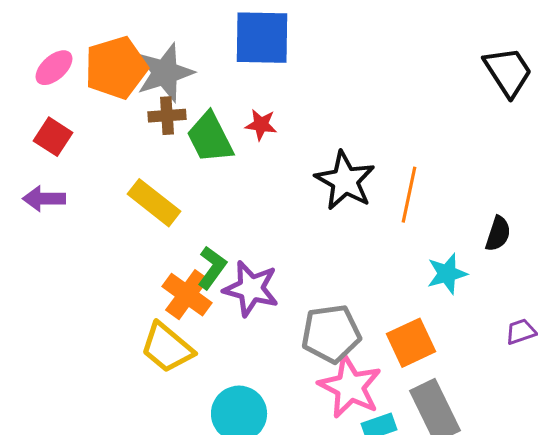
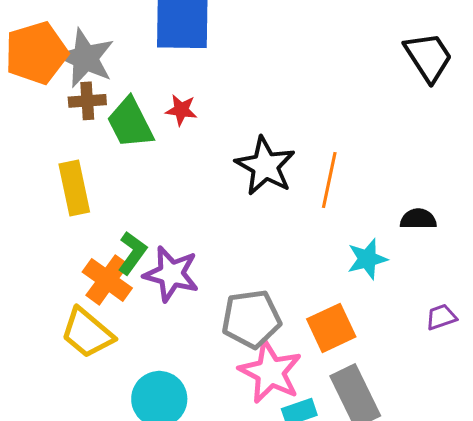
gray star: (165, 73) -> (85, 58), turned -30
yellow rectangle: (154, 203) -> (74, 188), turned 40
black semicircle: (498, 234) -> (418, 219), turned -108

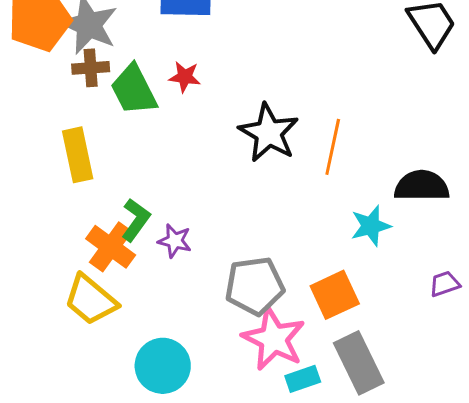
black semicircle: (418, 219) -> (422, 186), size x1.5
purple star: (171, 274) -> (175, 241), size x0.6

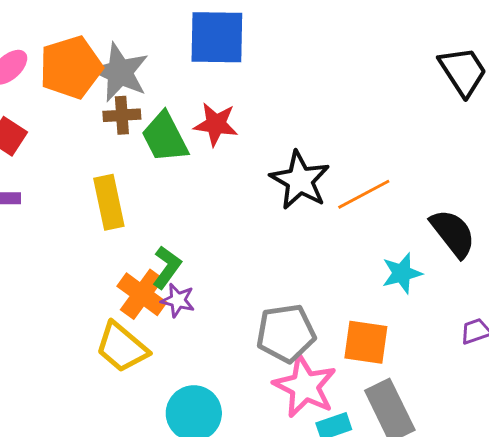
red star: (185, 77) -> (216, 124), size x1.4
orange line: (333, 147) -> (364, 194), turned 50
black semicircle: (422, 186) -> (453, 233), turned 52
purple star: (175, 241) -> (178, 300), moved
orange square: (335, 295) -> (366, 342), turned 33

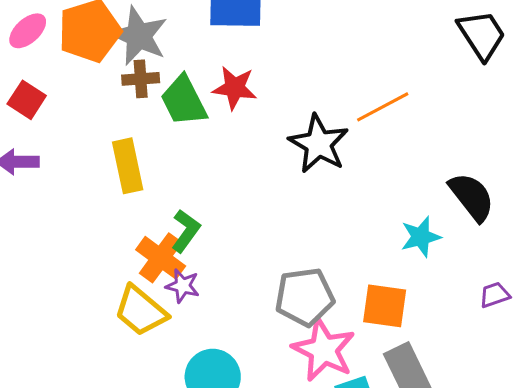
orange line: (364, 194) -> (383, 107), moved
purple star: (178, 300) -> (183, 286), moved

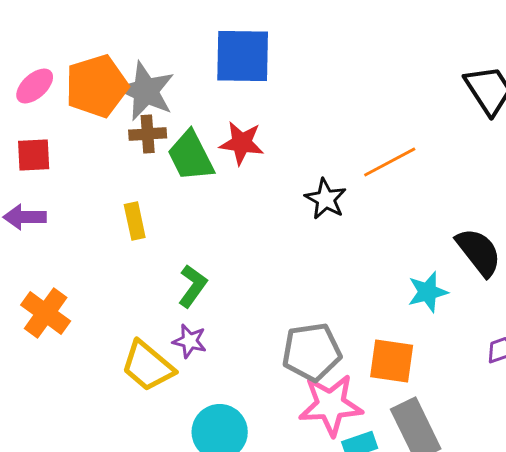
red square: (27, 100) -> (34, 155), turned -36
black star: (319, 144) -> (326, 199), size x0.7
yellow rectangle: (128, 166) -> (135, 221), size x0.7
orange cross: (161, 258) -> (46, 313), moved
pink star: (324, 350) -> (331, 405), turned -30

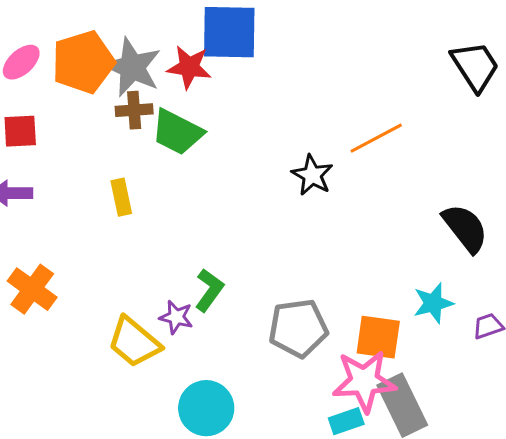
red star: (242, 143) -> (189, 67), moved
green trapezoid: (191, 156) -> (177, 132), turned -36
green L-shape: (193, 286) -> (209, 290), moved
cyan star: (428, 292) -> (433, 303), moved
pink star: (331, 405) -> (364, 381), moved

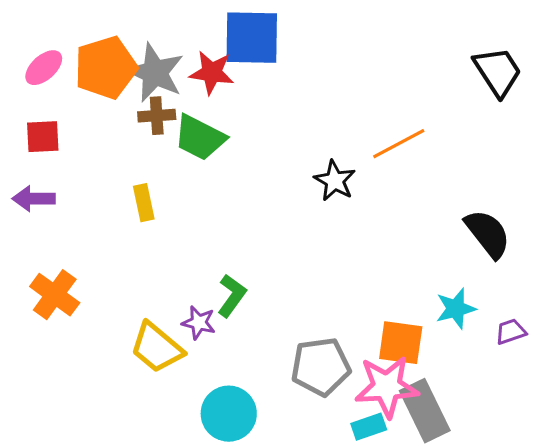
gray pentagon: (298, 328) -> (321, 367), moved

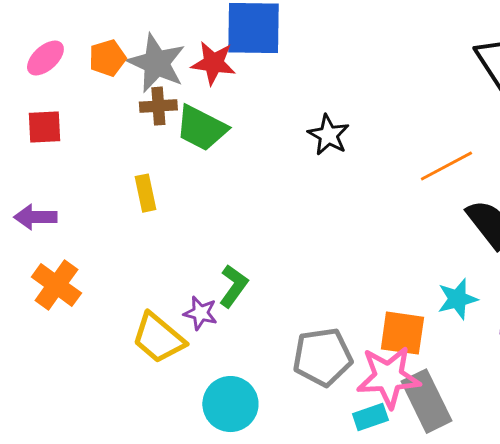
orange pentagon: (106, 68) -> (107, 58), size x0.6
orange line: (399, 144) -> (446, 166), moved
black star: (335, 181) -> (328, 135), moved
purple arrow: (34, 199) -> (35, 217), moved

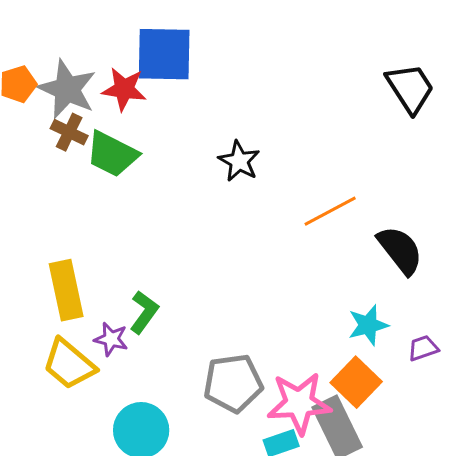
brown cross: (158, 106) -> (69, 132), turned 30
orange line: (446, 166) -> (330, 211), moved
yellow rectangle: (145, 193) -> (66, 290), moved, size x1.6
orange square: (402, 333) -> (356, 382), moved, turned 36

